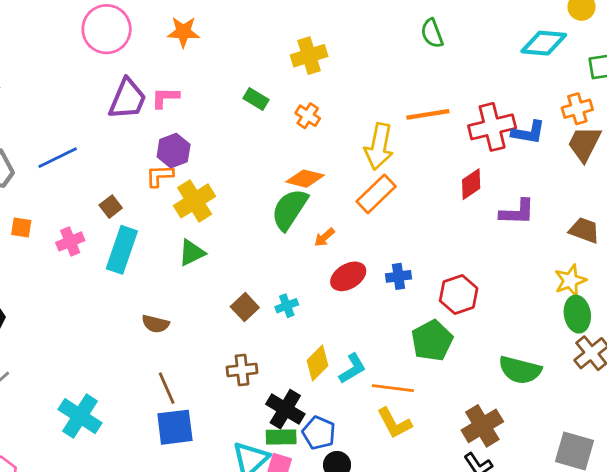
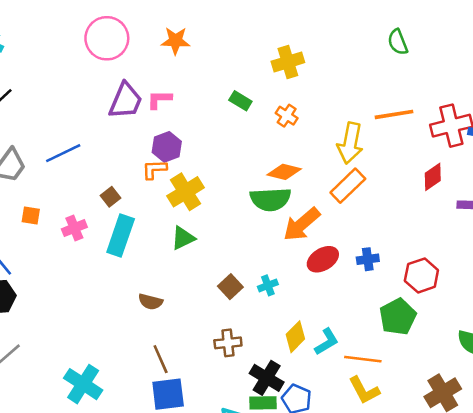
green semicircle: (290, 209) -> (270, 199), turned -126
orange arrow: (324, 237) -> (302, 224), size x2.0

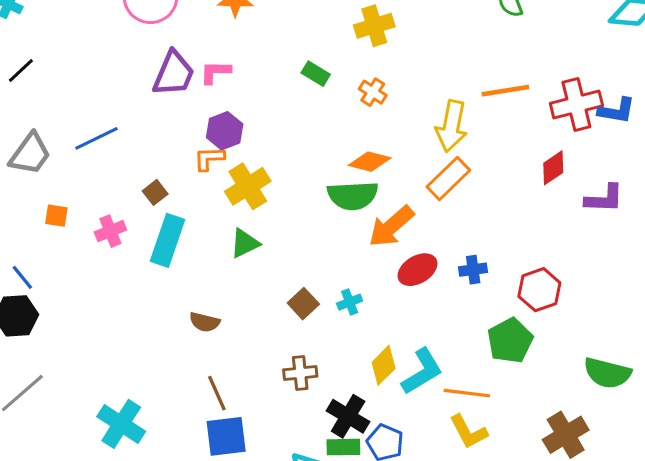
cyan L-shape: (327, 342) -> (422, 371), size x1.4

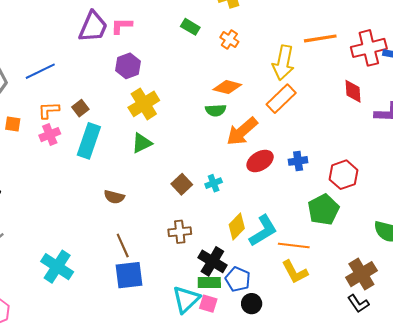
orange L-shape: (209, 159) -> (49, 110), moved
red diamond: (553, 168) -> (353, 91), turned -60
green semicircle: (353, 196) -> (216, 110), size x0.6

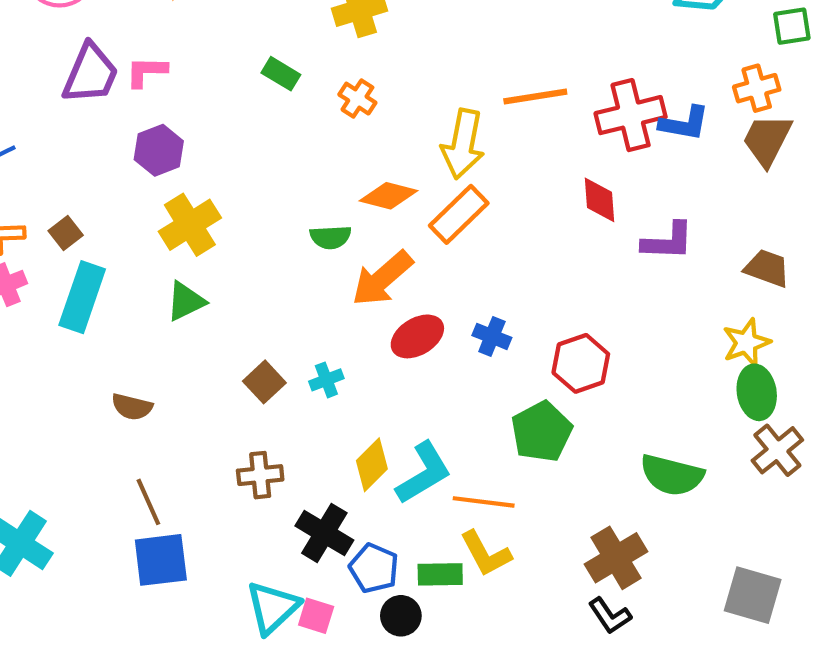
orange diamond: (227, 87) -> (388, 196), moved
blue cross: (298, 161) -> (492, 336), turned 30
green rectangle: (209, 282) -> (440, 574), moved

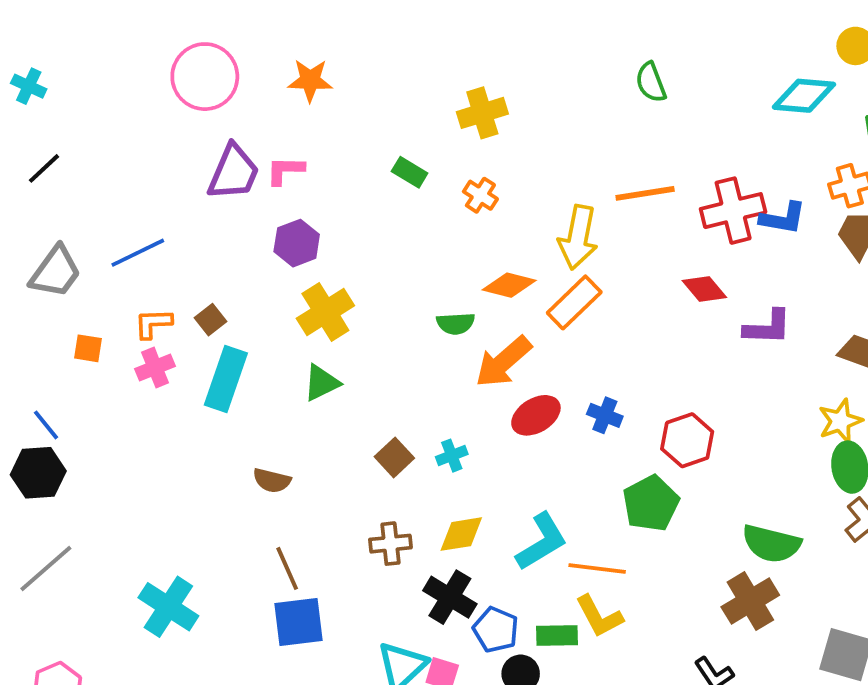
red diamond: (599, 200) -> (704, 289), turned -36
yellow diamond: (372, 465) -> (461, 534), moved, turned 36
brown cross: (616, 558) -> (750, 601), moved

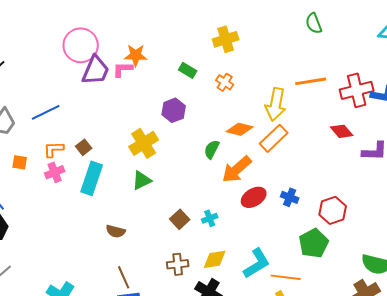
pink circle: (205, 77) -> (81, 45), moved
orange star: (310, 80) -> (136, 55), moved
purple hexagon: (297, 243) -> (174, 110), moved
green semicircle: (456, 323) -> (212, 149), turned 120

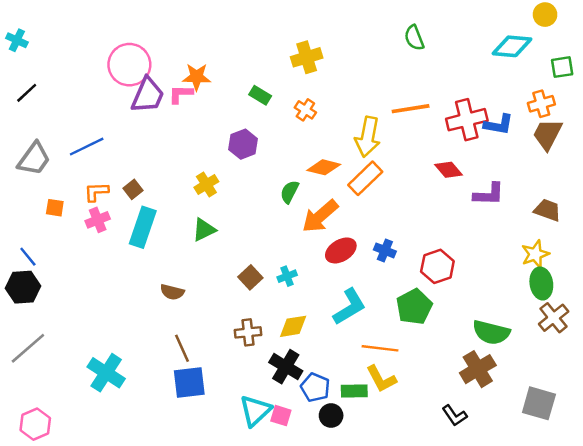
yellow cross: (144, 143) -> (206, 184), size x0.7
cyan L-shape: (257, 263) -> (349, 307), moved

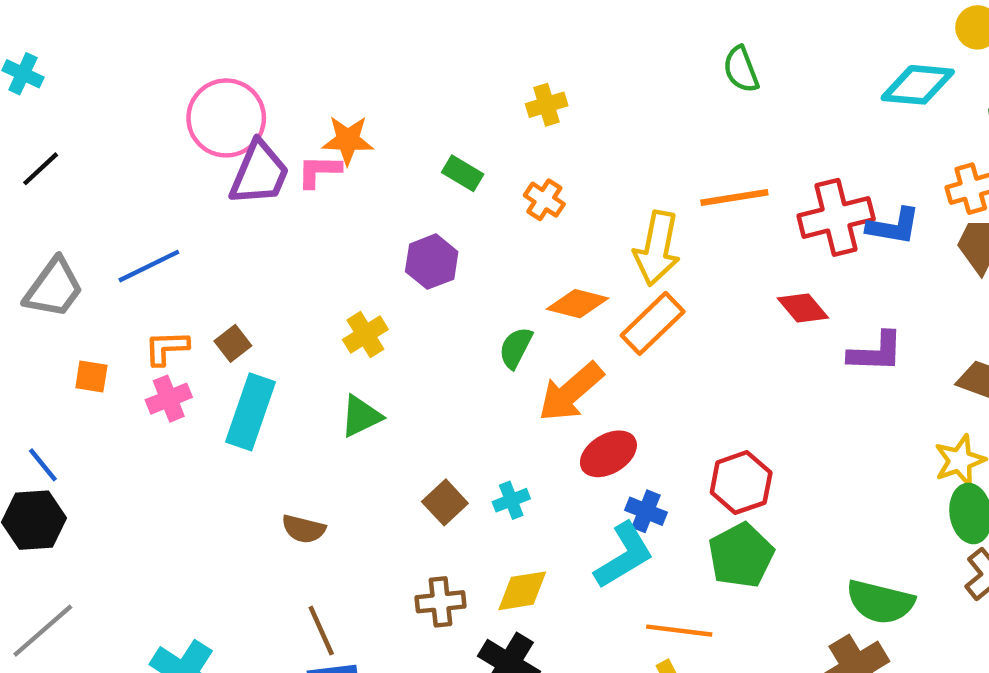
yellow cross: (307, 57) -> (547, 105), size x0.7
blue cross: (385, 250) -> (646, 511), moved
red hexagon: (437, 266) -> (741, 483), moved

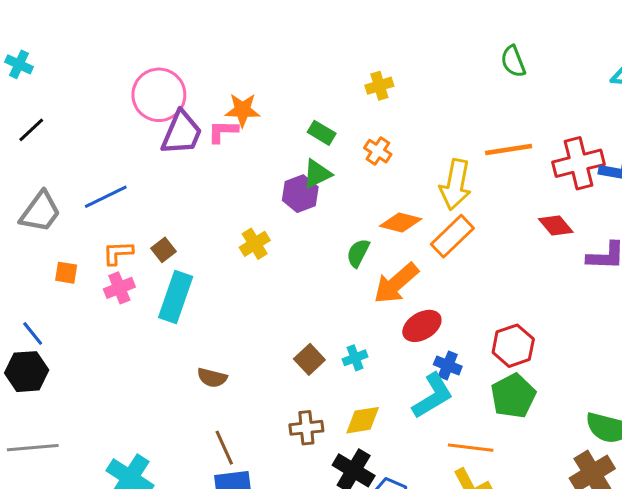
green triangle: (361, 416) -> (317, 174), moved
gray line: (43, 631) -> (33, 448), turned 36

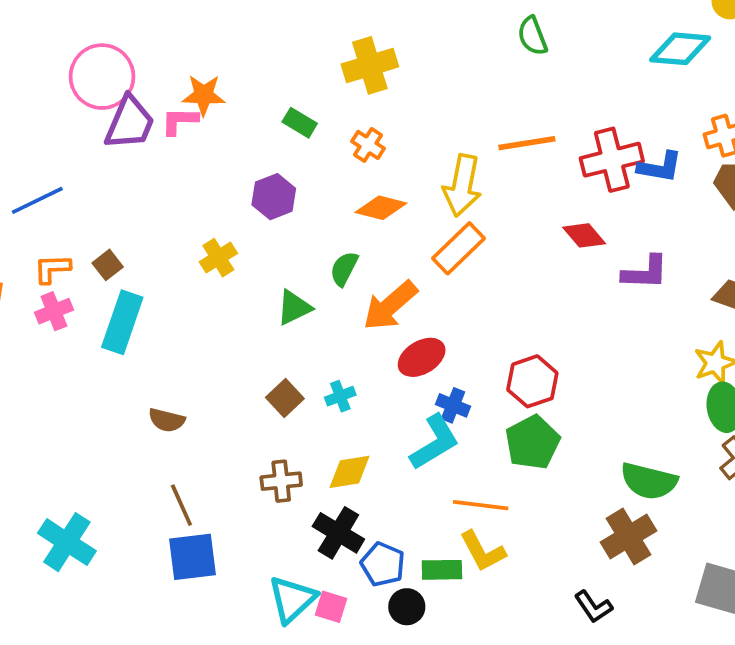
yellow cross: (379, 86) -> (370, 65), size x1.6
green triangle: (317, 174) -> (294, 307), moved
orange diamond: (401, 223) -> (381, 208), moved

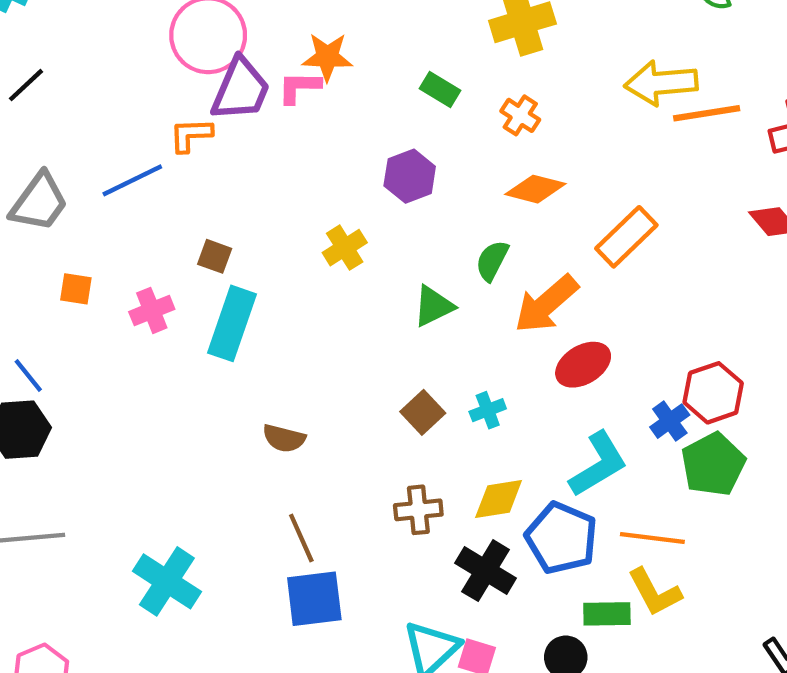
yellow arrow: (462, 186) -> (661, 83), moved, turned 74
brown square: (108, 265) -> (215, 256), turned -32
orange L-shape: (52, 269) -> (191, 135), moved
blue cross: (453, 405) -> (670, 421), moved, turned 32
blue pentagon: (383, 564) -> (561, 538), moved, size x1.4

